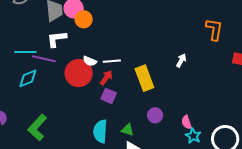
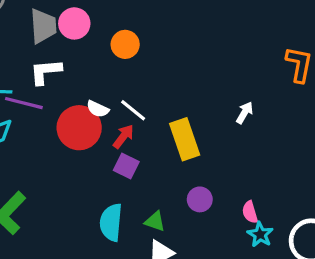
orange circle: (84, 19) -> (125, 44), moved
white line: (112, 61) -> (133, 110), turned 42

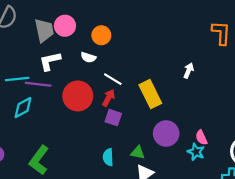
white semicircle: (98, 109) -> (88, 57), moved
purple circle: (200, 199) -> (166, 134), size x1.5
cyan semicircle: (111, 222) -> (108, 157), size x0.7
cyan star: (260, 234) -> (196, 152), moved

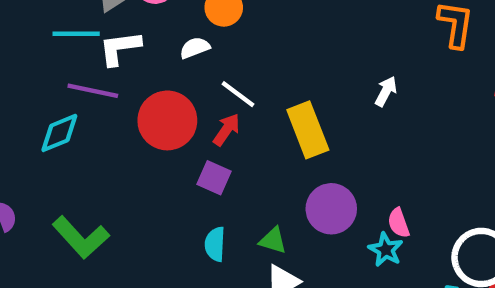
white semicircle: (88, 57) -> (195, 48), turned 136
cyan line: (17, 79) -> (76, 34), moved
purple square: (113, 118) -> (214, 178), moved
green L-shape: (39, 160) -> (81, 237), turned -84

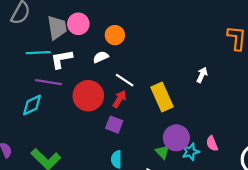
green triangle: (273, 240) -> (162, 152), moved, turned 32
cyan star: (386, 250) -> (190, 152), moved, turned 30

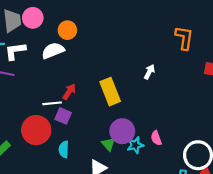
white semicircle: (101, 57) -> (53, 51), size x1.5
white line: (125, 80) -> (52, 103), moved, turned -42
red circle: (88, 96) -> (36, 130), moved

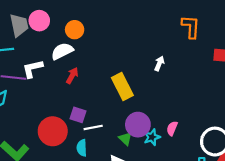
white L-shape: (15, 51) -> (33, 69), moved
red arrow: (69, 92) -> (72, 76), moved
white line: (52, 103) -> (93, 127), moved
pink semicircle: (156, 138) -> (172, 128), turned 48

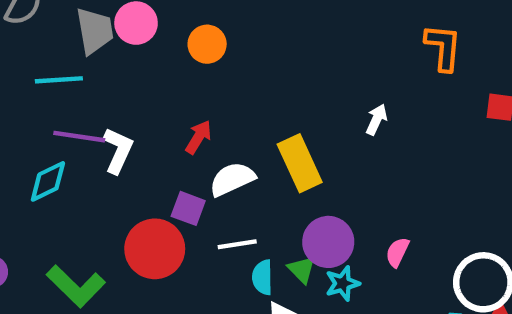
white semicircle: (62, 51) -> (232, 179), moved
white L-shape: (33, 69) -> (118, 150), moved, turned 125
purple square: (78, 115) -> (188, 208), moved
cyan star: (152, 137) -> (342, 283), moved
cyan semicircle: (82, 148) -> (262, 277), moved

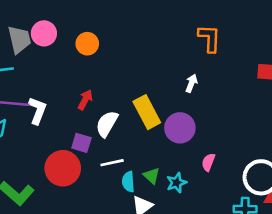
orange L-shape: (443, 47) -> (209, 38), moved
white semicircle: (232, 179) -> (107, 124), turned -32
purple circle: (328, 242) -> (180, 128), moved

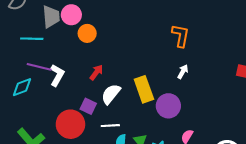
orange L-shape: (209, 38) -> (181, 36), moved
orange circle: (87, 44) -> (87, 33), moved

